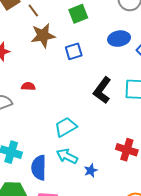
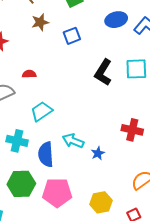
brown star: (43, 36) -> (40, 22), size x0.7
cyan trapezoid: (66, 127) -> (42, 111), moved

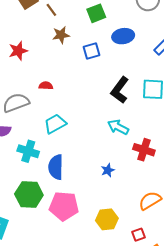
blue ellipse: (116, 20) -> (123, 36), moved
cyan arrow: (73, 141) -> (118, 127), moved

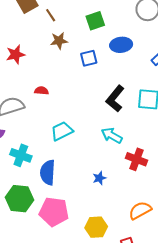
cyan trapezoid: (55, 124) -> (62, 131), moved

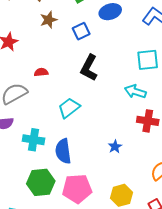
black L-shape: (115, 99) -> (89, 68), moved
cyan arrow: (112, 135) -> (135, 91), moved

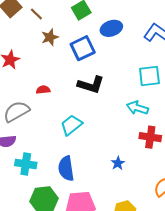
blue square: (81, 31) -> (83, 48), size x1.4
black L-shape: (89, 68) -> (91, 85), turned -100
cyan cross: (34, 140) -> (26, 164), moved

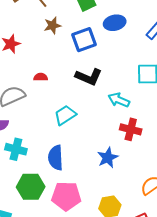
cyan arrow: (137, 108) -> (119, 100), moved
red cross: (150, 137) -> (131, 129), moved
blue star: (118, 163) -> (108, 158), size x1.5

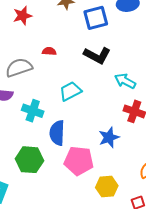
cyan cross: (16, 149) -> (33, 111), moved
pink pentagon: (66, 196) -> (79, 161), moved

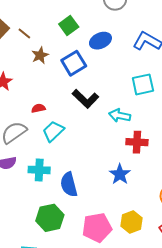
black L-shape: (97, 55) -> (85, 99), turned 32
cyan trapezoid: (70, 91) -> (53, 131), moved
pink pentagon: (79, 161) -> (97, 228), moved

